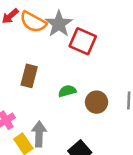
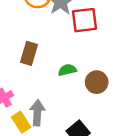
red square: (83, 41) -> (85, 20), turned -32

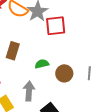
gray arrow: (37, 113) -> (29, 91), moved

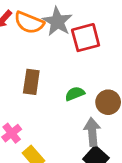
gray arrow: (29, 91) -> (92, 132), moved

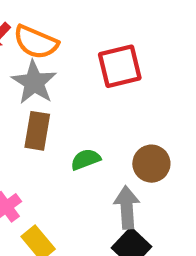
gray star: (57, 22) -> (34, 82), moved
green semicircle: (75, 94) -> (86, 159), moved

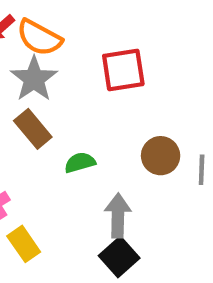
brown rectangle: (37, 131) -> (33, 129), turned -54
brown circle: (151, 164) -> (161, 156), moved

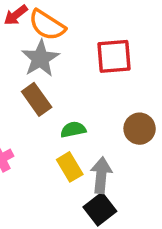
yellow rectangle: (24, 244) -> (70, 167), moved

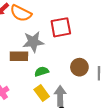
gray star: (40, 59) -> (33, 42), moved, turned 30
brown rectangle: (37, 99) -> (19, 56), turned -48

